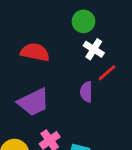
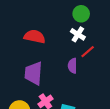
green circle: (83, 21) -> (81, 14), moved
purple trapezoid: (34, 102) -> (34, 73), turned 120

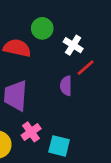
green circle: (81, 14) -> (42, 28), moved

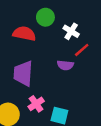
purple semicircle: (66, 86) -> (65, 65), turned -84

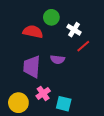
purple semicircle: (65, 65) -> (58, 59), moved

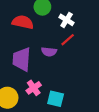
red line: (83, 46) -> (68, 40), moved

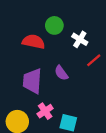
red line: (68, 40) -> (94, 60), moved
purple semicircle: (49, 52) -> (61, 73), turned 48

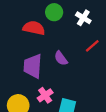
white cross: (80, 39) -> (83, 18), moved

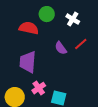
purple semicircle: (61, 58) -> (61, 48), moved

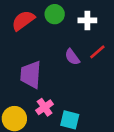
white cross: (73, 19) -> (87, 20), turned -32
red semicircle: (29, 28) -> (23, 20), moved, turned -48

